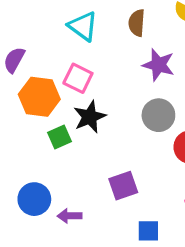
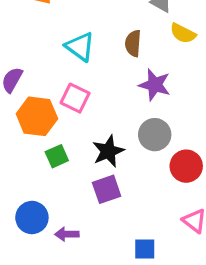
black star: (90, 117) -> (108, 151), moved
purple square: (123, 186) -> (107, 189), moved

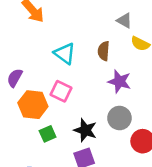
black star: (108, 151) -> (85, 130), turned -30

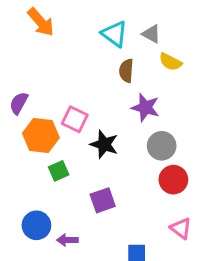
cyan triangle: (65, 53) -> (115, 34), moved
gray circle: (119, 118) -> (162, 146), moved
black star: (85, 130) -> (104, 144), moved

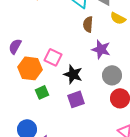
purple square: (103, 200) -> (76, 99), moved

